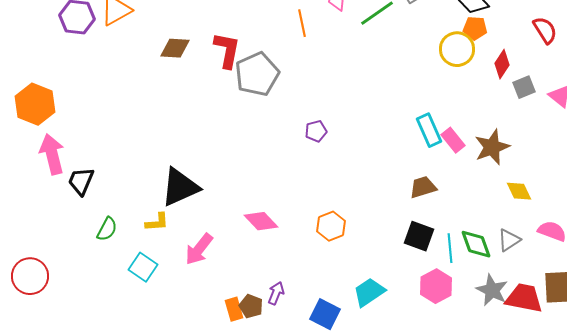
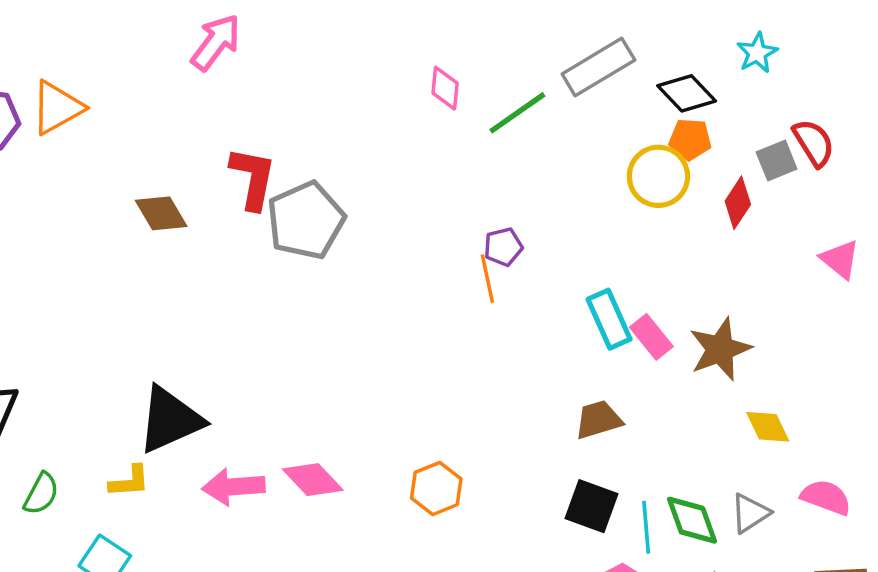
orange line: (302, 23) -> (487, 279), moved
brown diamond: (175, 48) -> (161, 213), moved, turned 56
gray square: (524, 87) -> (777, 160), moved
purple pentagon: (316, 131) -> (503, 247), moved
pink arrow: (199, 249) -> (233, 487), moved, turned 48

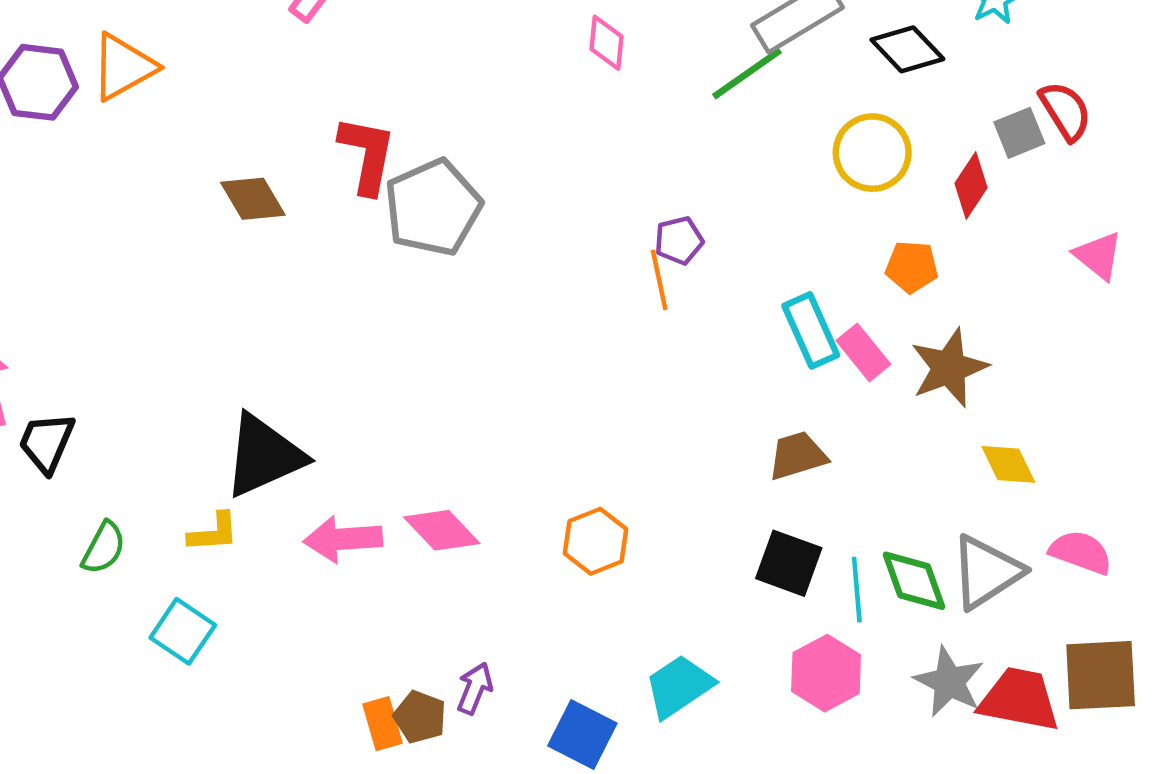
green line: (517, 113) -> (747, 74), moved
orange pentagon: (690, 139) -> (912, 267), moved
gray triangle: (750, 513) -> (986, 572), size x1.5

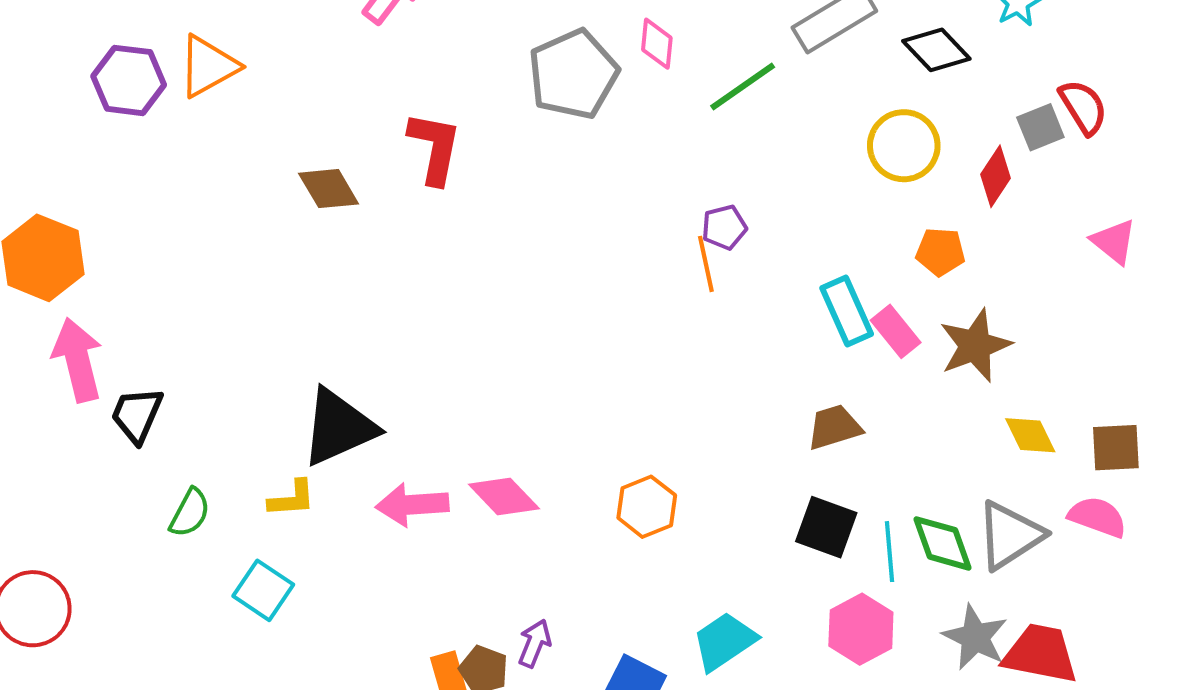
green line: (747, 74) -> (743, 87), moved
gray pentagon: (433, 207) -> (573, 74), moved
brown square: (1101, 675) -> (1116, 448), moved, size x0.7

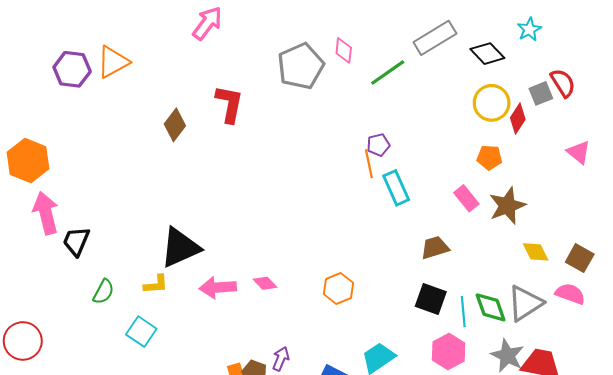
yellow circle: (904, 146) -> (492, 103), moved
brown diamond: (329, 189) -> (175, 125), turned 68
cyan rectangle: (847, 311) -> (396, 188), moved
brown square: (1116, 448) -> (580, 258), turned 32
pink diamond: (504, 497) -> (265, 283), size x0.7

